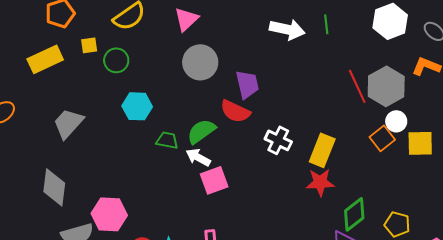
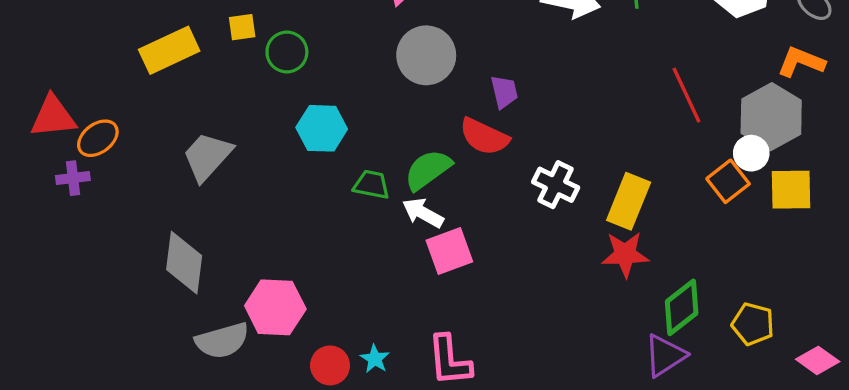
purple trapezoid: (247, 84) -> (504, 92), size x0.7
gray hexagon: (386, 86) -> (771, 117), moved

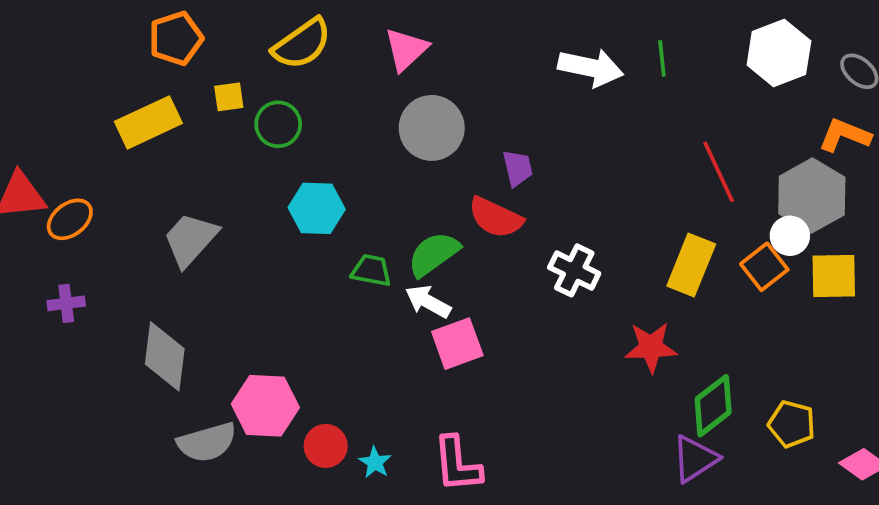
purple cross: (73, 178) -> (66, 303), moved
yellow rectangle: (629, 201) -> (691, 265), moved
red circle: (330, 365) -> (326, 446), moved

